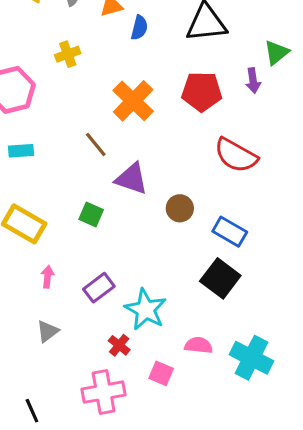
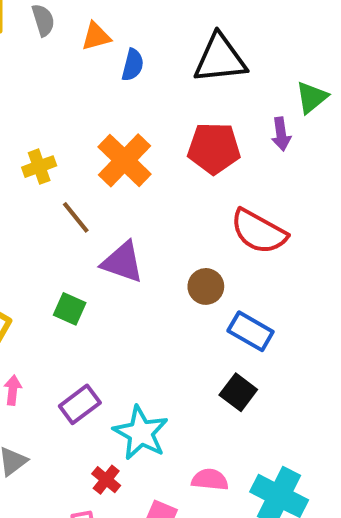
yellow cross: (68, 54) -> (39, 167), moved
brown circle: (180, 208) -> (206, 286), moved
black square: (220, 278) -> (238, 392), size x0.7

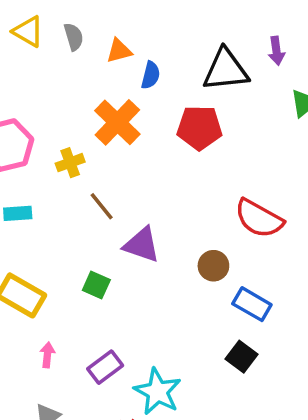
purple arrow: (281, 134) -> (276, 51), moved
red pentagon: (214, 148) -> (199, 128), moved
orange cross: (125, 160) -> (117, 122), moved

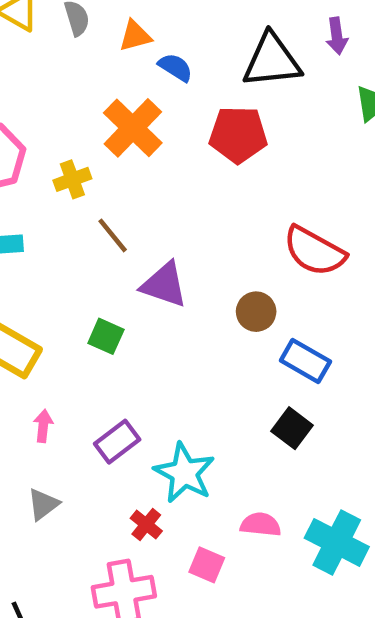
blue semicircle: (151, 75) -> (175, 67), turned -72

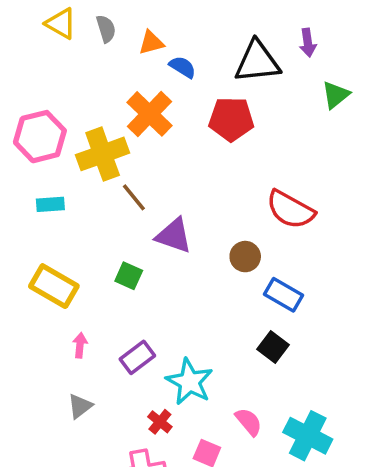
yellow cross: (72, 179) -> (103, 154), size x1.8
pink semicircle: (261, 525) -> (249, 422), turned 44

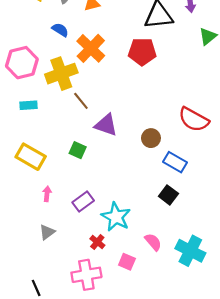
blue semicircle: (183, 67) -> (60, 30), moved
red semicircle: (290, 210) -> (194, 119), moved

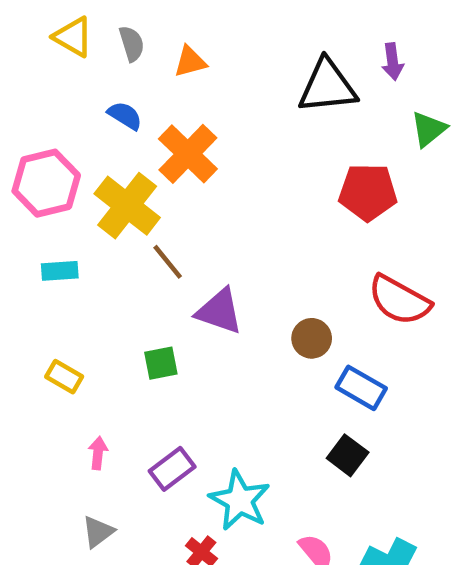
red pentagon: (142, 52) -> (368, 192), moved
yellow cross: (61, 74) -> (127, 206), turned -32
green square: (78, 150) -> (161, 363), turned -35
yellow rectangle: (31, 157) -> (64, 377), size x0.6

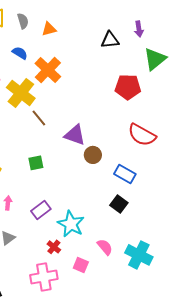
black triangle: (327, 86) -> (110, 40), size x0.7
green triangle: (429, 129) -> (155, 59), size x1.4
purple triangle: (219, 311) -> (75, 135), moved
brown circle: (312, 338) -> (93, 155), moved

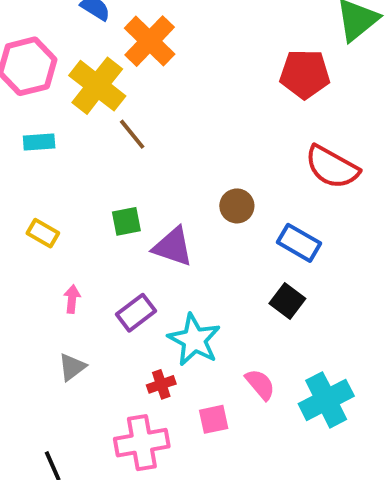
purple triangle: (75, 135) -> (173, 247), moved
red cross: (54, 247) -> (161, 384), turned 32
cyan cross: (139, 255) -> (326, 400), turned 36
pink square: (81, 265) -> (214, 419), turned -35

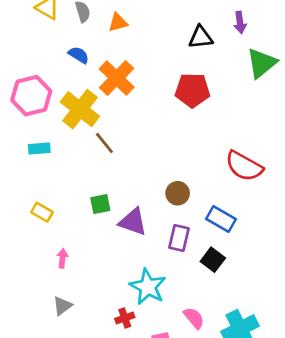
red pentagon: (305, 74) -> (193, 90), moved
purple rectangle: (136, 313) -> (179, 238), moved, turned -40

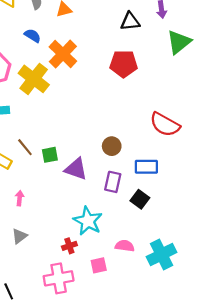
brown line: (104, 143) -> (25, 147), moved
blue rectangle: (221, 219) -> (146, 167), turned -30
pink semicircle: (194, 318) -> (125, 246), turned -42

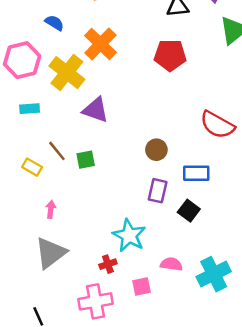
blue semicircle: (33, 36) -> (54, 23), moved
purple triangle: (76, 169) -> (95, 110), moved
gray triangle: (20, 236) -> (51, 253), size x1.8

